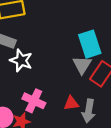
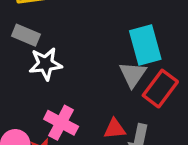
white star: (21, 60) -> (46, 64), turned -30

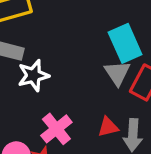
pink cross: (61, 123) -> (56, 129), turned 32

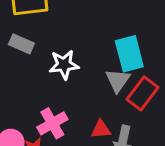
white star: (33, 75) -> (64, 65), moved

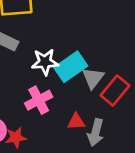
cyan rectangle: (129, 54) -> (71, 67), moved, turned 68
pink cross: (52, 123) -> (39, 100), moved

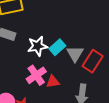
cyan rectangle: (71, 67) -> (57, 47), size x0.7
red triangle: (76, 122) -> (53, 82), moved

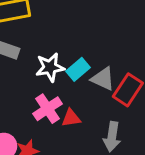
gray triangle: (75, 54) -> (103, 79), turned -36

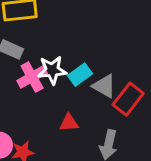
pink cross: (48, 109) -> (32, 77), moved

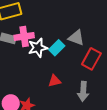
pink cross: (32, 77) -> (24, 37), moved, turned 30
gray triangle: (104, 86) -> (76, 38), moved

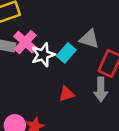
pink cross: (24, 37) -> (25, 42), turned -36
gray arrow: (83, 91) -> (101, 89), moved

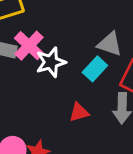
cyan rectangle: (66, 53) -> (95, 69), moved

